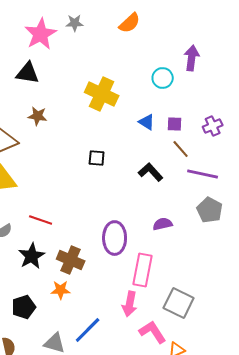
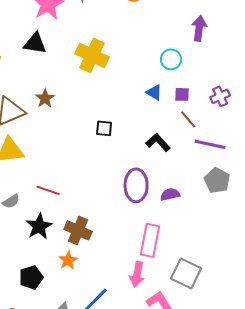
cyan circle: (163, 78) -> (171, 59), moved
yellow cross: (102, 94) -> (92, 55), moved
brown star: (38, 116) -> (45, 98), moved, turned 30
purple ellipse: (115, 238) -> (136, 185), moved
orange star: (61, 290) -> (68, 260), turned -30

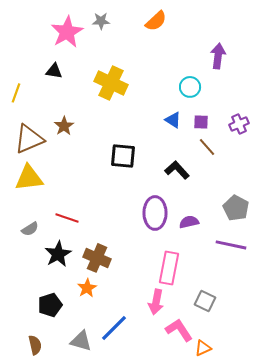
black triangle: (35, 43) -> (54, 71), size x0.7
black square: (104, 128) -> (123, 156), size x1.5
purple line: (210, 144) -> (231, 245), moved
gray square: (186, 273) -> (205, 301), size x0.7

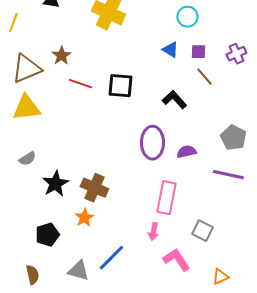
red line: (67, 218) -> (80, 84), moved
pink arrow: (156, 302) -> (153, 232), size x0.7
orange triangle: (203, 348) -> (220, 277), moved

